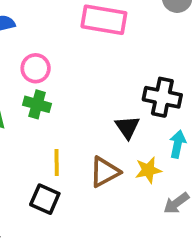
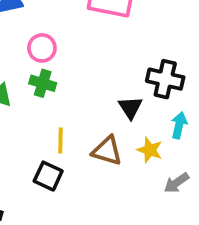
yellow star: (148, 170) -> (150, 150), turned 30
brown triangle: (105, 172) -> (107, 151), turned 44

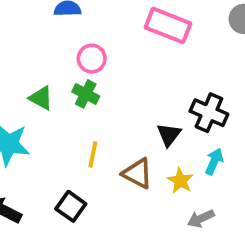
black square: (48, 176) -> (71, 206), moved

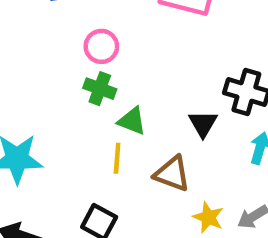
green triangle: (41, 98) -> (132, 121), moved
yellow star: (180, 181) -> (208, 217), moved

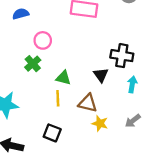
green cross: (100, 89) -> (33, 64), moved, turned 35
yellow star: (208, 217) -> (100, 123), moved

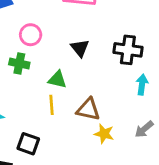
green cross: (33, 64) -> (19, 64), turned -35
black triangle: (101, 75) -> (80, 48), moved
black square: (52, 133) -> (28, 144), moved

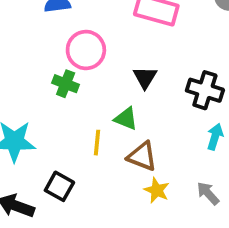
pink circle: (31, 35) -> (86, 50), size x1.4
green triangle: (57, 80) -> (126, 119), moved
gray arrow: (144, 129) -> (208, 193), turned 78

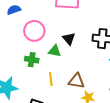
green cross: (66, 84) -> (32, 60), moved
green triangle: (126, 119) -> (55, 51), moved

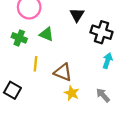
black triangle: (69, 39) -> (77, 15), moved

